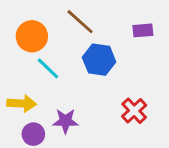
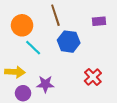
brown line: (80, 22) -> (55, 15), turned 30

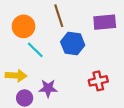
purple rectangle: (99, 21) -> (105, 22), size x1.5
red cross: (93, 77) -> (98, 81), turned 30

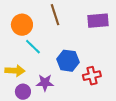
blue hexagon: (73, 43) -> (68, 61), moved

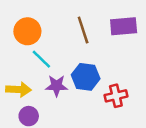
brown line: (55, 15) -> (83, 30), moved
purple star: (45, 83) -> (57, 86), moved

